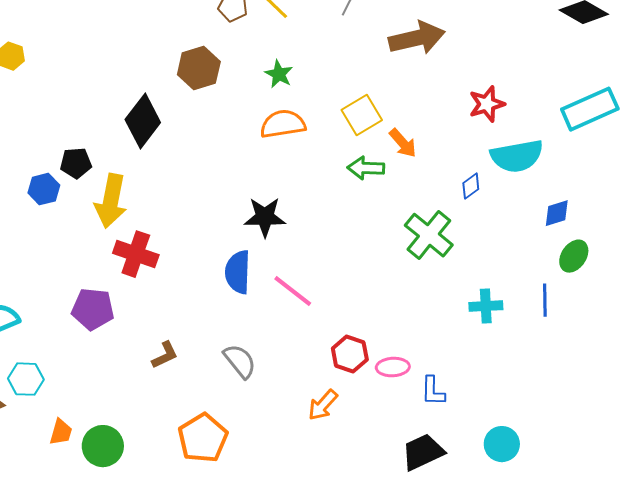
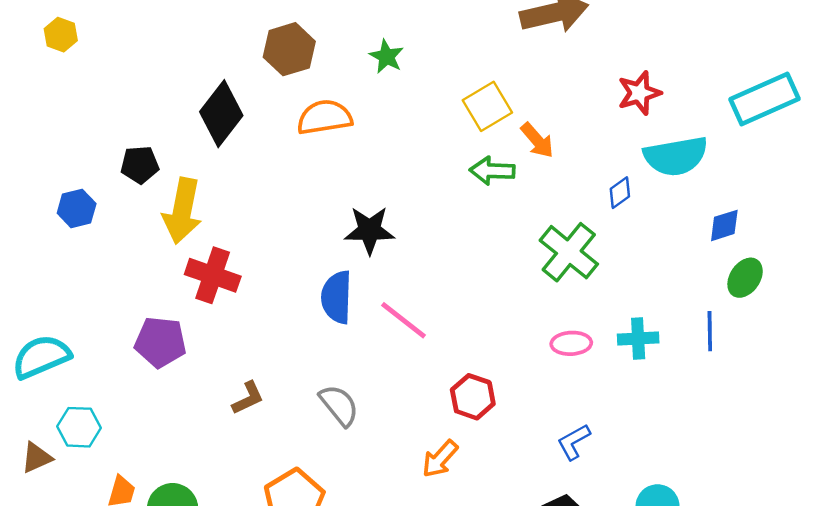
orange semicircle: (283, 124) -> (325, 117), moved
blue hexagon: (44, 189) -> (77, 208), moved
pink ellipse: (393, 367) -> (571, 343), moved
blue L-shape: (433, 391) -> (574, 442), turned 60

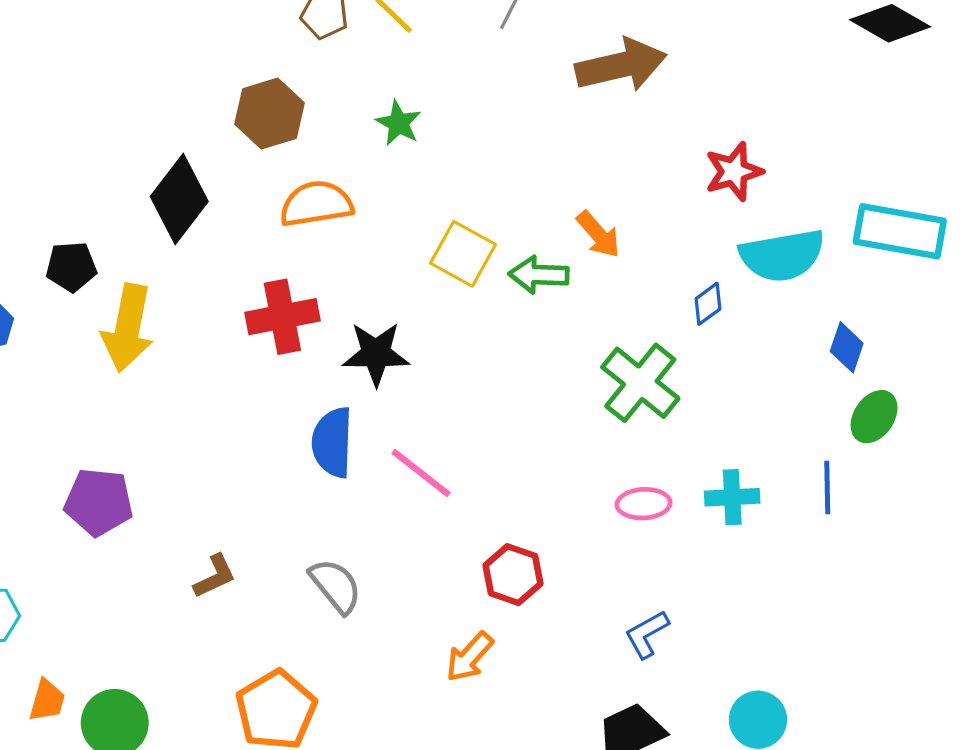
cyan rectangle: (764, 99) -> (900, 231), moved, turned 34
yellow square: (487, 106) -> (463, 254), moved, turned -30
blue diamond: (724, 225) -> (847, 347), turned -54
red cross: (213, 275) -> (282, 317), moved, turned -30

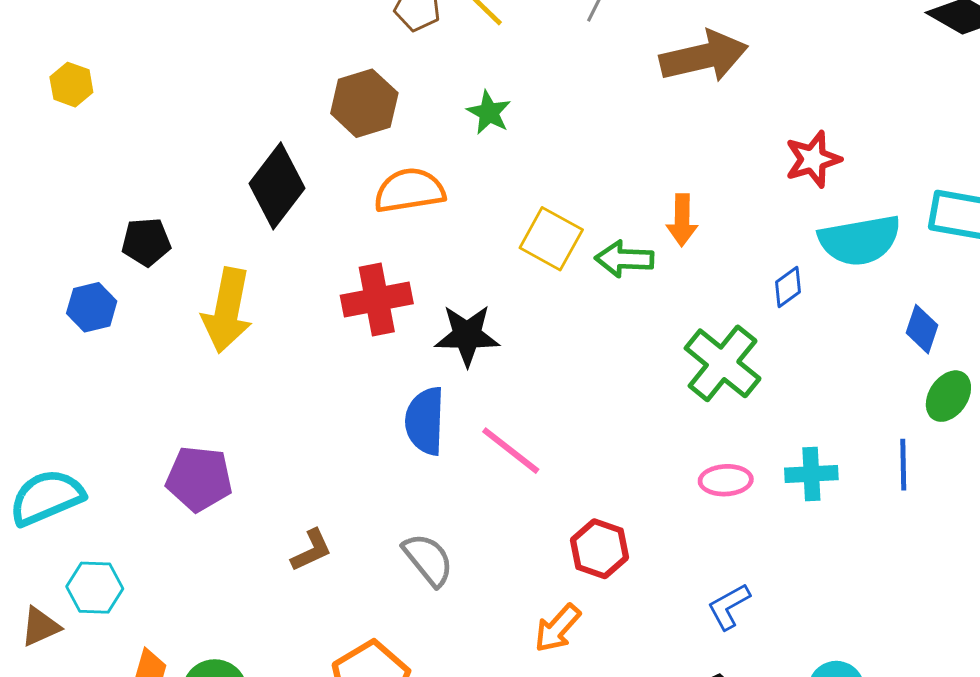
orange arrow: (598, 234) -> (682, 220), turned 42
black pentagon: (71, 267) -> (146, 242), moved

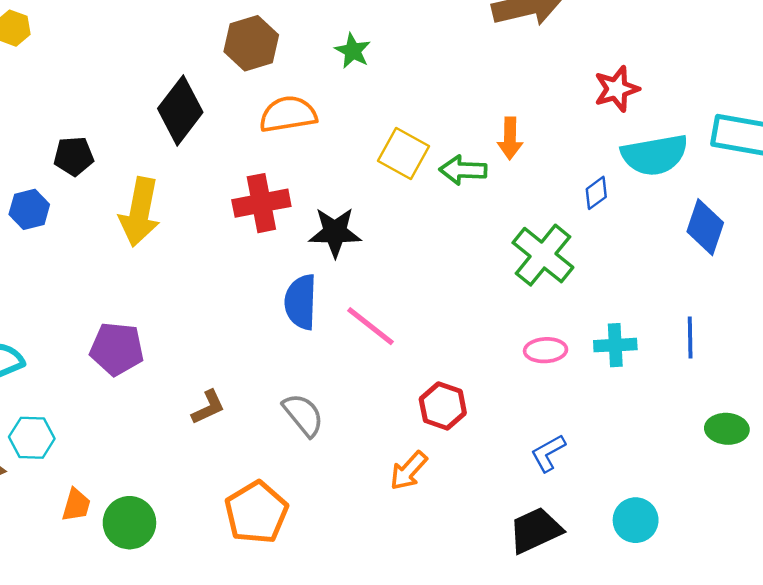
blue diamond: (922, 329) -> (705, 227), size x1.4
green ellipse: (948, 396) -> (727, 429), moved, turned 60

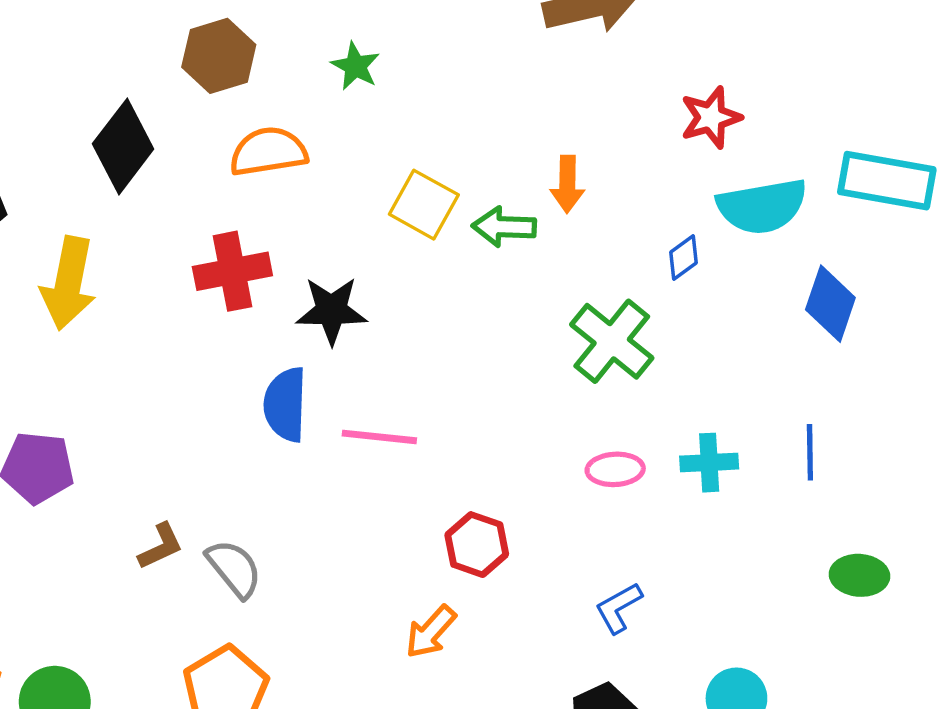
pink line: (370, 326) -> (379, 437), turned -32
gray semicircle: (303, 415) -> (234, 568), moved

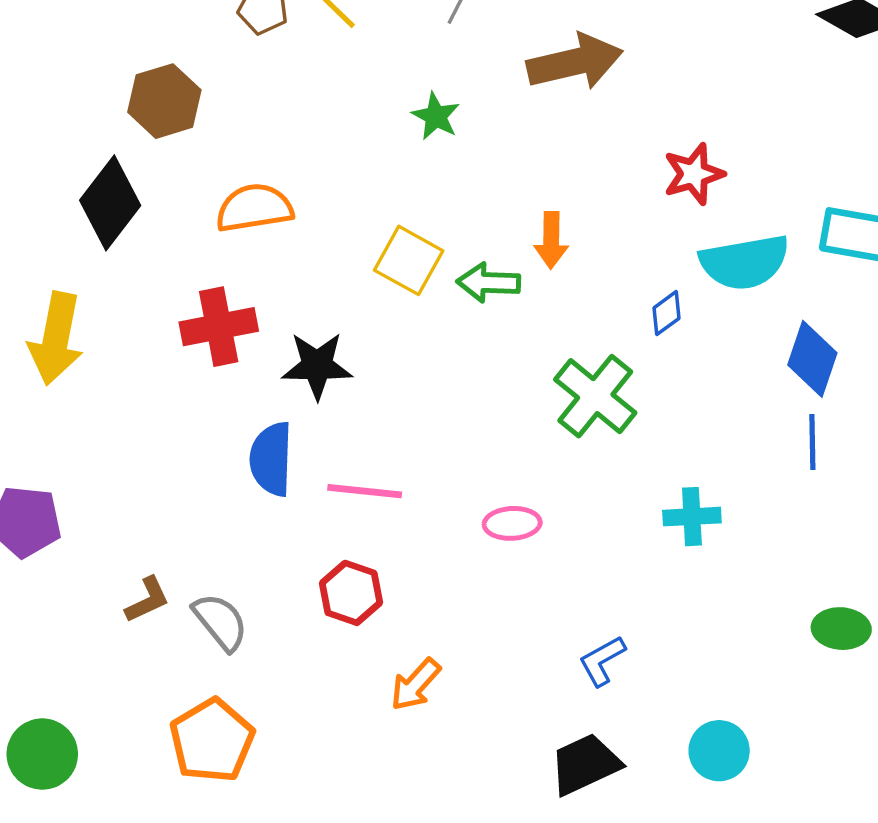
brown hexagon: (219, 56) -> (164, 101), moved
green star: (355, 66) -> (436, 116), moved
blue line: (810, 452) -> (812, 442), moved
pink ellipse: (615, 469) -> (512, 523), moved
red hexagon: (477, 545) -> (351, 593), moved

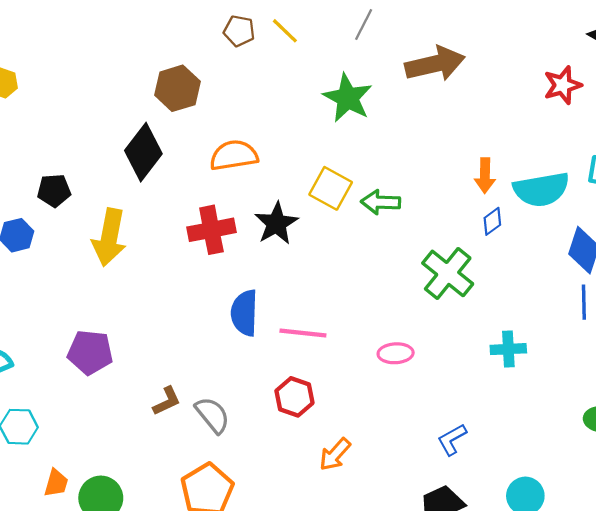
green star: (436, 116) -> (348, 98), size x1.6
red star: (694, 174) -> (563, 85), moved
orange arrow: (551, 240) -> (485, 176), moved
black star: (317, 366) -> (276, 223), moved, turned -30

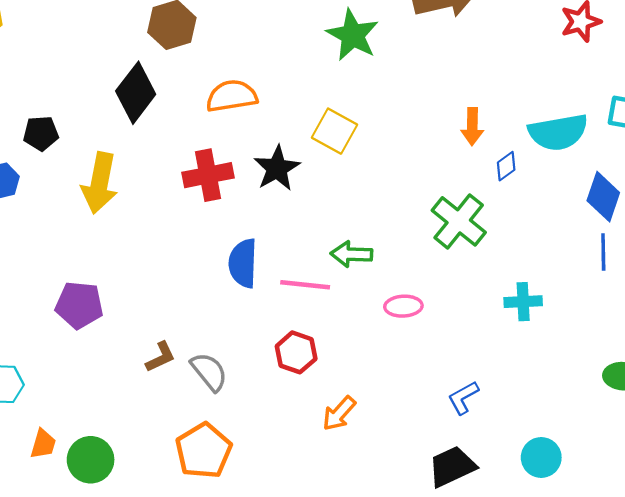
orange arrow: (485, 176) -> (472, 127), moved
green arrow: (381, 202) -> (351, 254), moved

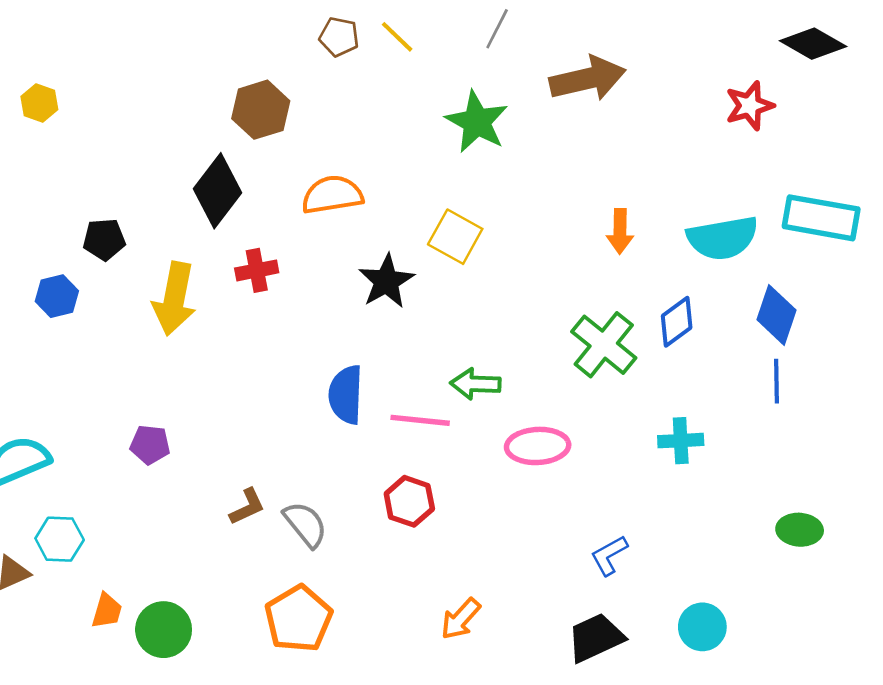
blue diamond: (506, 166) -> (677, 322), moved, size x1.4
red cross: (208, 175) -> (257, 270), moved, size x0.7
purple pentagon: (79, 305) -> (150, 445), size x0.7
pink ellipse: (403, 306) -> (538, 446), size x1.4
orange arrow: (339, 413) -> (461, 619), moved

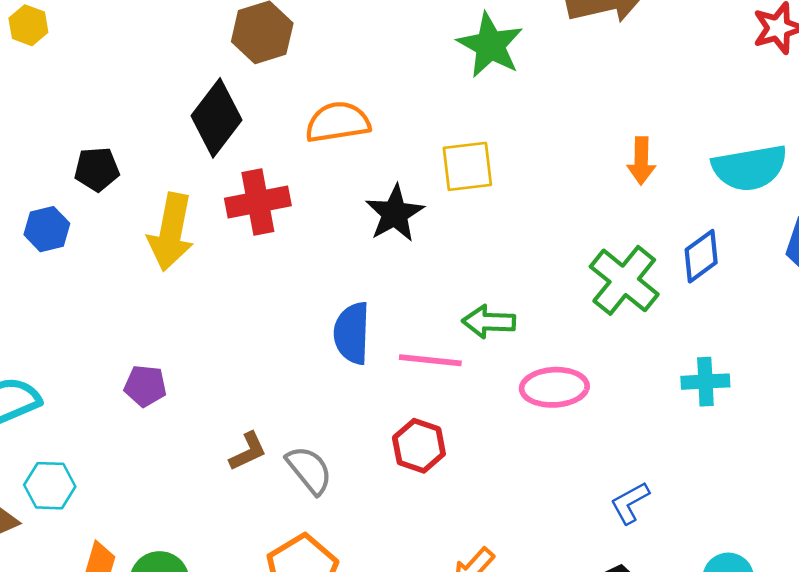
yellow square: (455, 237) -> (467, 166), turned -36
red cross: (257, 270) -> (258, 202), size x1.4

